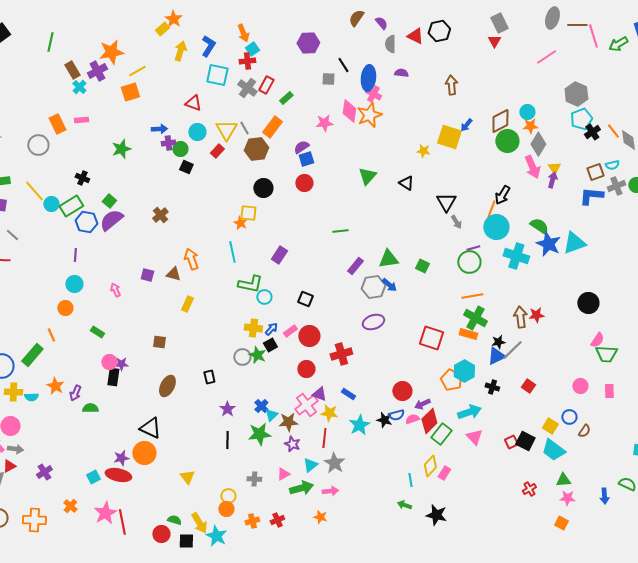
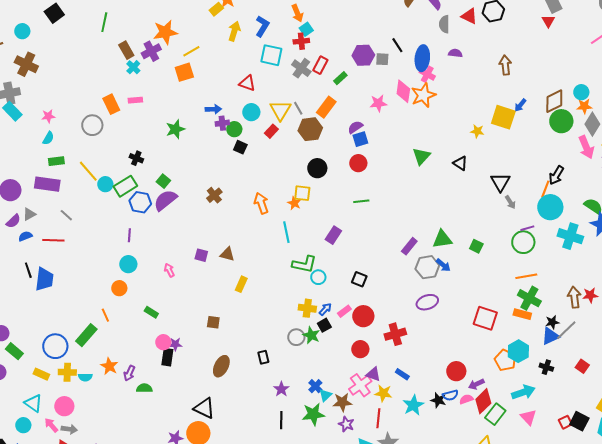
purple hexagon: (308, 43) -> (363, 55), moved
green line: (340, 231) -> (361, 201), moved
orange arrow: (191, 259) -> (261, 203), moved

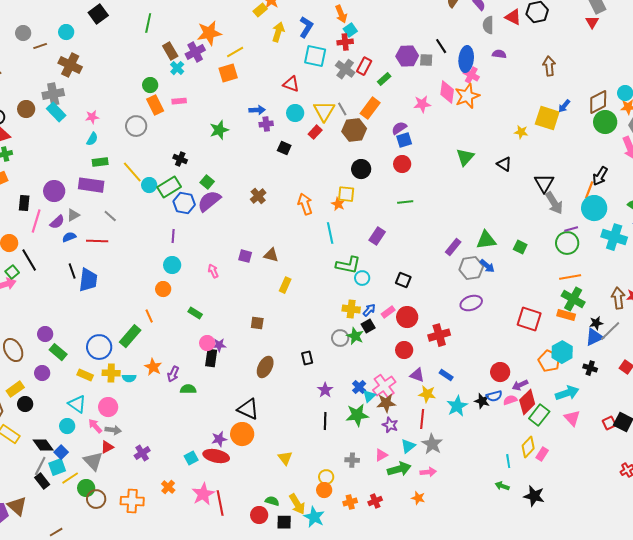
green circle: (234, 129) -> (150, 85), moved
gray arrow: (510, 202) -> (554, 203), size x1.6
pink cross: (360, 385) -> (384, 386), moved

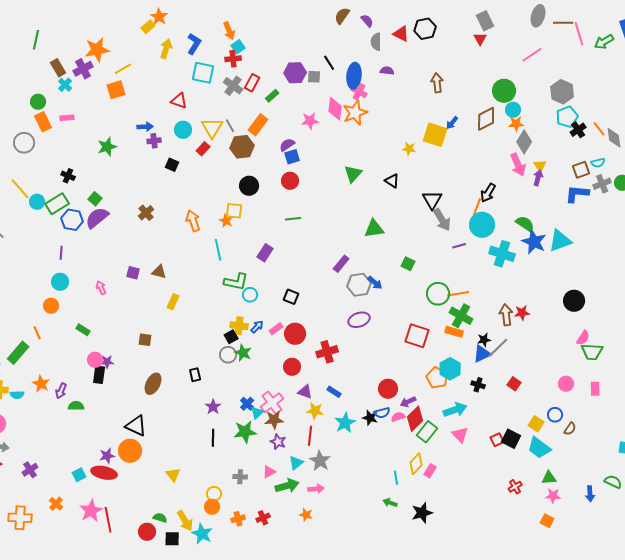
green circle: (605, 122) -> (504, 91), moved
green triangle: (486, 240) -> (374, 229), moved
green circle: (567, 243) -> (438, 294), moved
black square: (368, 326) -> (231, 337), moved
black star: (534, 496) -> (422, 513), turned -30

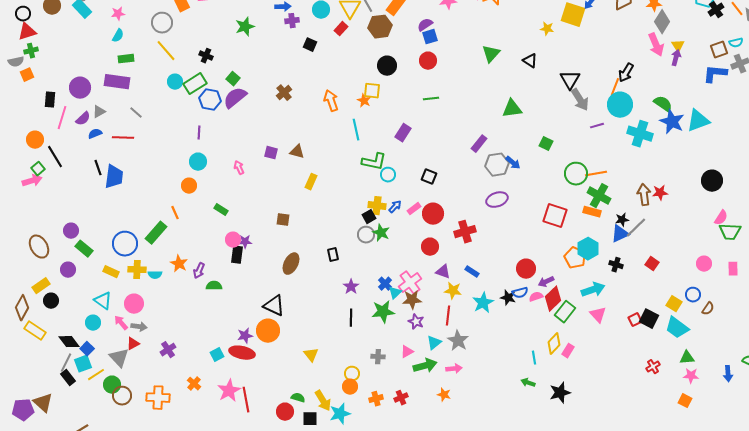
yellow line: (20, 189) -> (166, 51), moved
cyan star: (202, 534) -> (340, 414), turned 30

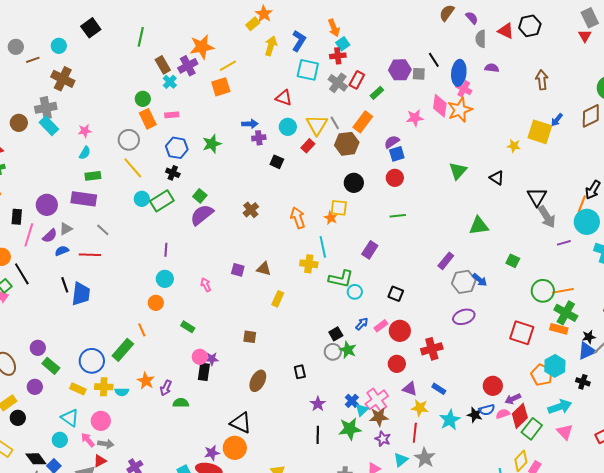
blue hexagon: (210, 100) -> (177, 148), moved
yellow cross: (377, 206) -> (309, 264), moved

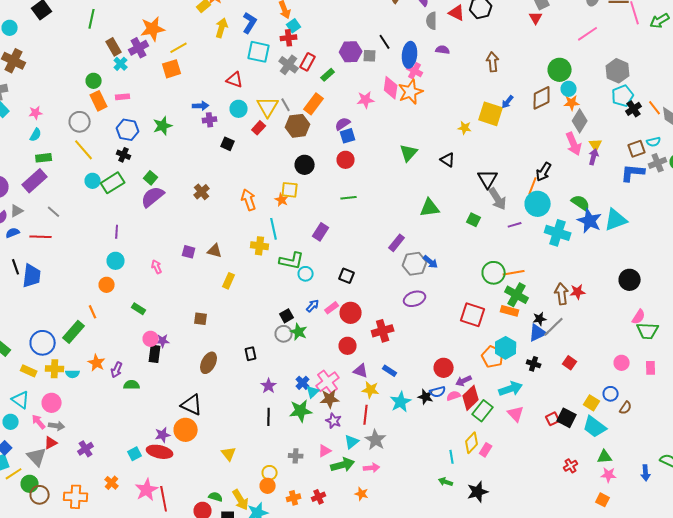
purple rectangle: (84, 199) -> (35, 181), turned -50
green square: (513, 261) -> (474, 220), moved

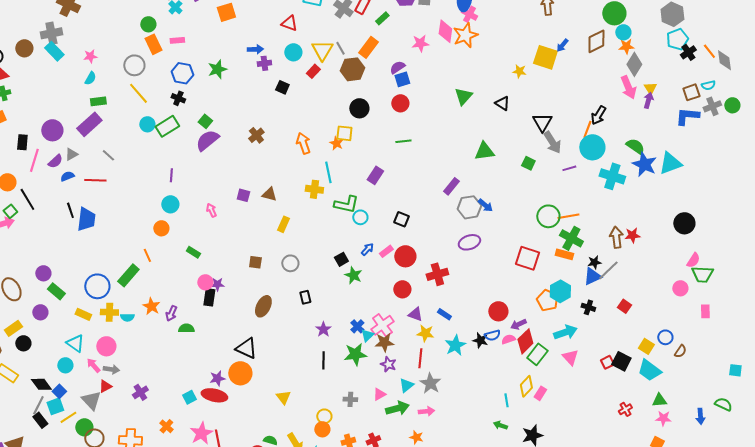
gray circle: (284, 334) -> (290, 263), moved
pink circle: (622, 363) -> (680, 288), moved

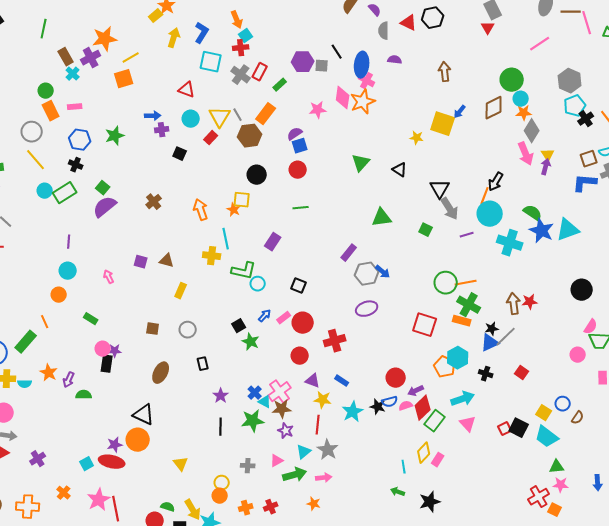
cyan triangle: (367, 335) -> (265, 402), turned -48
red cross: (625, 409) -> (539, 497), moved, size x1.5

